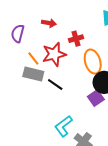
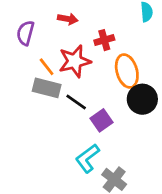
purple square: (96, 98) -> (101, 120), moved

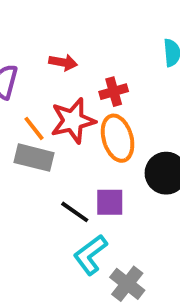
orange ellipse: (127, 71) -> (118, 138), moved
black line: (76, 102) -> (75, 212), moved
purple square: (101, 120) -> (110, 202), turned 35

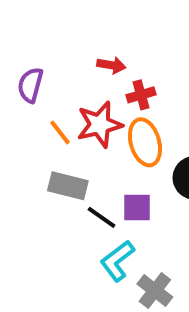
red arrow: (63, 62) -> (111, 65), moved
gray rectangle: (34, 158) -> (68, 186), moved

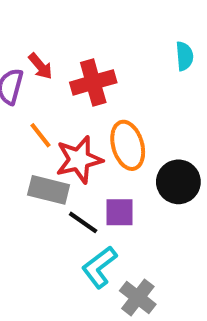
red arrow: (111, 65) -> (40, 66), moved, turned 40
red cross: (141, 95) -> (93, 82), moved, size x1.5
red star: (100, 125) -> (79, 160), moved

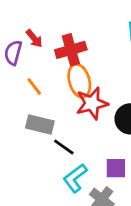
orange ellipse: (128, 145) -> (79, 81), moved
red star: (79, 160) -> (92, 103), moved
purple square: (120, 212) -> (116, 168), moved

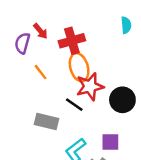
gray rectangle: (40, 124) -> (47, 122), moved
black line: (64, 147) -> (74, 105), moved

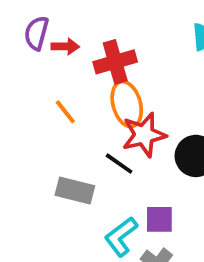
red arrow: (41, 31) -> (65, 47), turned -49
purple semicircle: (22, 43) -> (36, 33), moved
purple square: (110, 142) -> (159, 219), moved

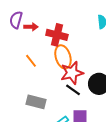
red cross: (115, 62) -> (57, 35), turned 30
black line: (119, 164) -> (73, 90), moved

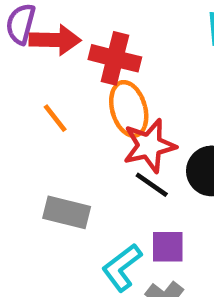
red arrow: (31, 27) -> (55, 40), size x1.5

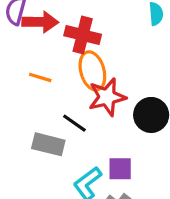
orange line: (55, 118) -> (40, 77), turned -35
black line: (152, 185) -> (74, 123), moved

